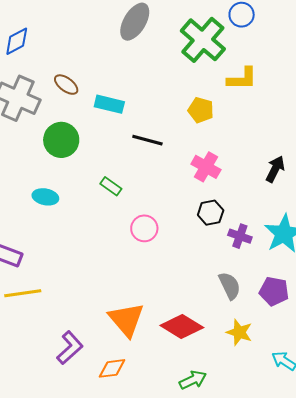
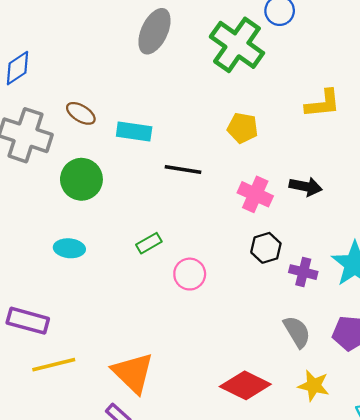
yellow L-shape: (242, 79) -> (323, 104), moved
black arrow: (275, 169) -> (306, 187), moved, turned 80
green rectangle: (111, 186) -> (149, 243), moved, turned -60
orange triangle: (126, 320) -> (133, 373), moved

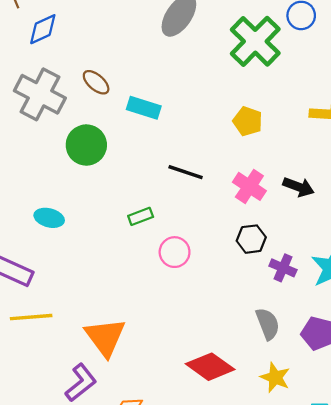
black line: (183, 170) -> (186, 172), moved
cyan ellipse: (69, 248) -> (49, 218), moved

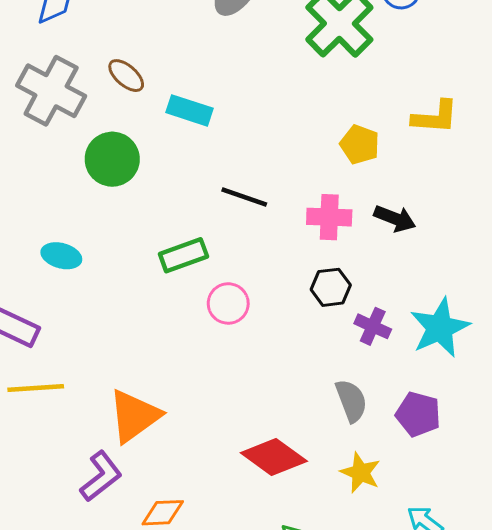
yellow pentagon: (248, 121) -> (360, 144), moved
pink cross: (249, 186) -> (329, 217), turned -32
green rectangle: (141, 216) -> (183, 255), size x1.4
orange triangle: (105, 337) -> (134, 416), turned 30

